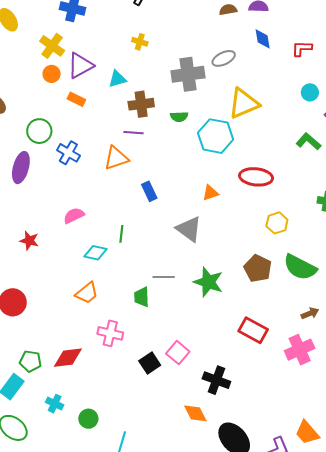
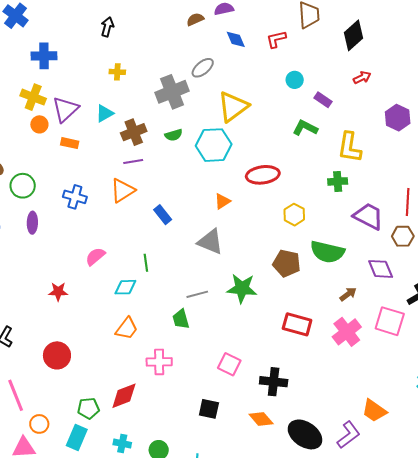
green circle: (39, 131) -> (23, 186), moved
purple ellipse: (21, 168) -> (32, 223), size x0.7
black square: (150, 363) -> (209, 409), moved, turned -30

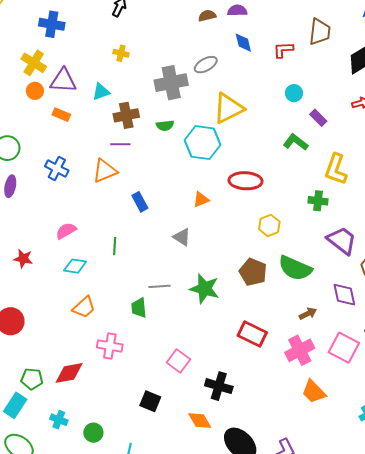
purple triangle: (65, 109) -> (63, 81), turned 36
gray triangle: (210, 242) -> (182, 237), size x0.7
cyan diamond: (125, 287) -> (75, 266), moved
orange trapezoid: (374, 411) -> (314, 392), moved

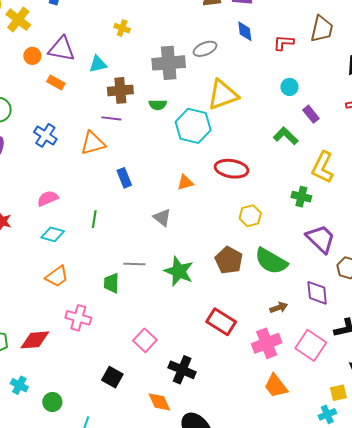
yellow cross: (34, 63) -> (18, 20), moved

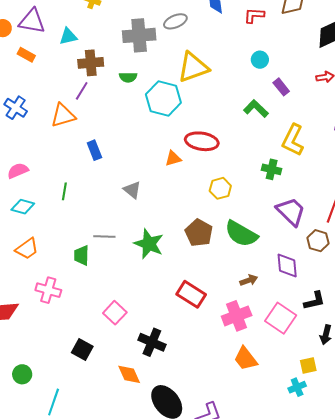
purple line: (111, 118) -> (82, 91), turned -66
orange triangle: (185, 182) -> (173, 158), moved

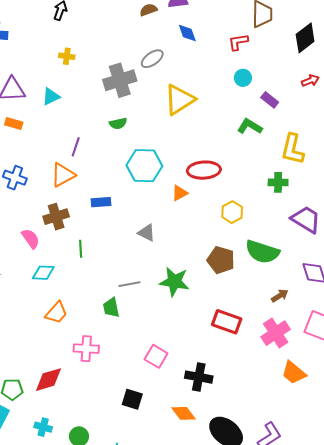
red L-shape: (254, 15) -> (238, 42), moved
brown cross: (91, 63) -> (56, 217), moved
cyan hexagon: (163, 98) -> (144, 166), moved
blue rectangle: (94, 150) -> (101, 202), turned -60
pink semicircle: (18, 171) -> (31, 239), turned 90

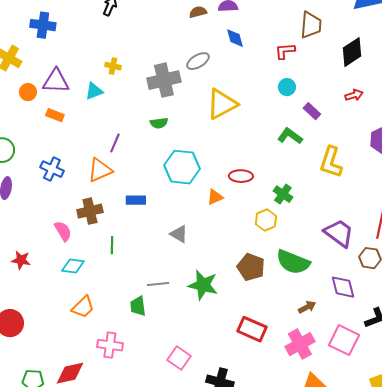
yellow cross: (67, 56) -> (113, 66), moved
red ellipse: (204, 170) -> (241, 176), size x0.7
green cross: (278, 182) -> (283, 194), moved, turned 30

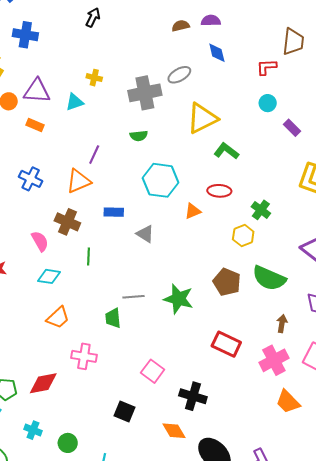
green L-shape: (290, 136) -> (226, 151), moved
brown cross: (90, 211) -> (67, 222), turned 35
gray triangle: (179, 234) -> (145, 234), moved
brown arrow: (307, 307) -> (282, 324), turned -54

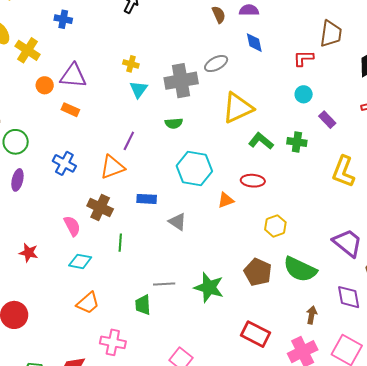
brown semicircle: (181, 26) -> (219, 15), turned 78
blue cross: (25, 35) -> (63, 19), size x0.7
cyan triangle: (75, 102) -> (139, 89), moved, turned -36
green cross: (261, 210) -> (297, 142), moved, turned -30

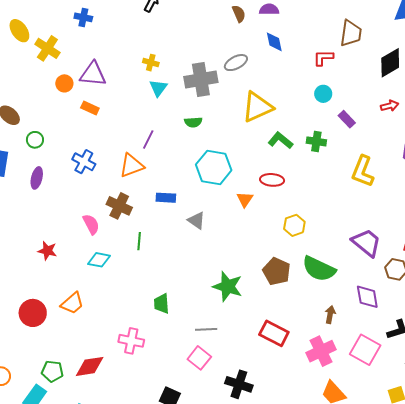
green circle: (16, 142) -> (35, 140), size x0.7
orange triangle: (226, 200) -> (245, 199), turned -36
gray line: (164, 284) -> (206, 329), moved
orange trapezoid: (88, 303) -> (72, 303), moved

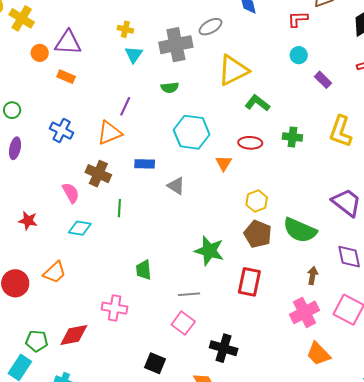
green cross: (316, 141) -> (292, 137), moved
yellow hexagon: (294, 225) -> (257, 201), moved
red rectangle: (274, 333) -> (249, 282), moved, turned 76

